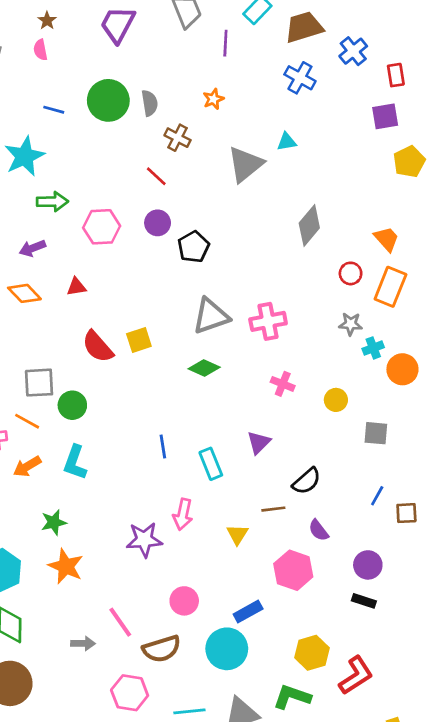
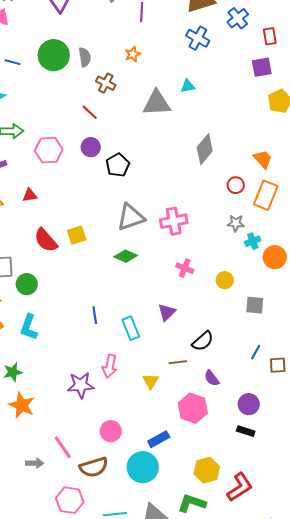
gray triangle: (245, 164) -> (157, 103), turned 36

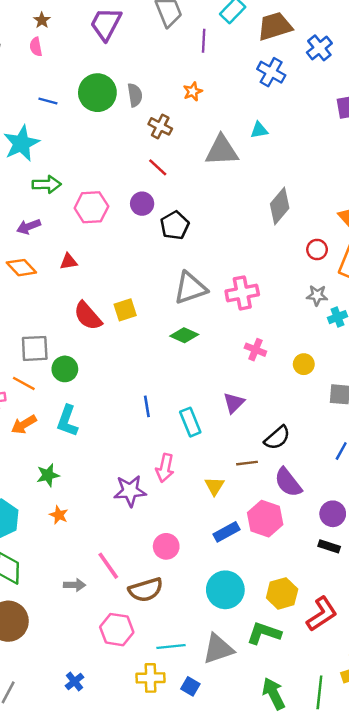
red line: (90, 112) -> (158, 167), moved
purple semicircle: (212, 378) -> (288, 482), size x1.5
orange star: (22, 405) -> (59, 515), size x0.6
blue rectangle: (159, 439) -> (227, 532), moved
cyan circle: (143, 467) -> (225, 590), moved

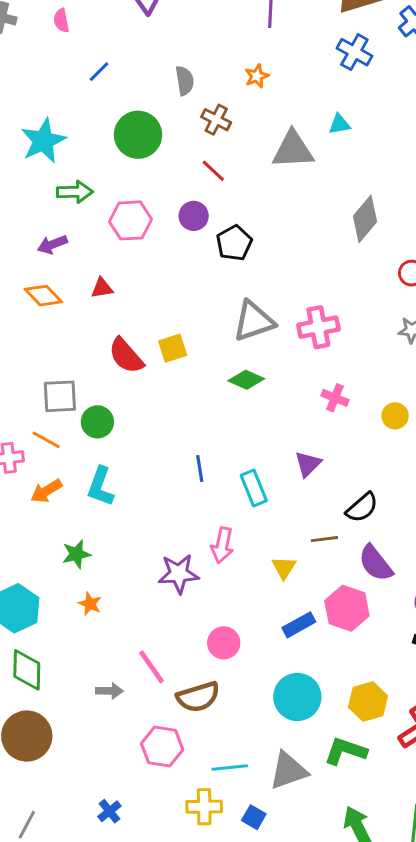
green circle: (97, 93) -> (138, 135), moved
blue line: (48, 101) -> (99, 72), moved, turned -60

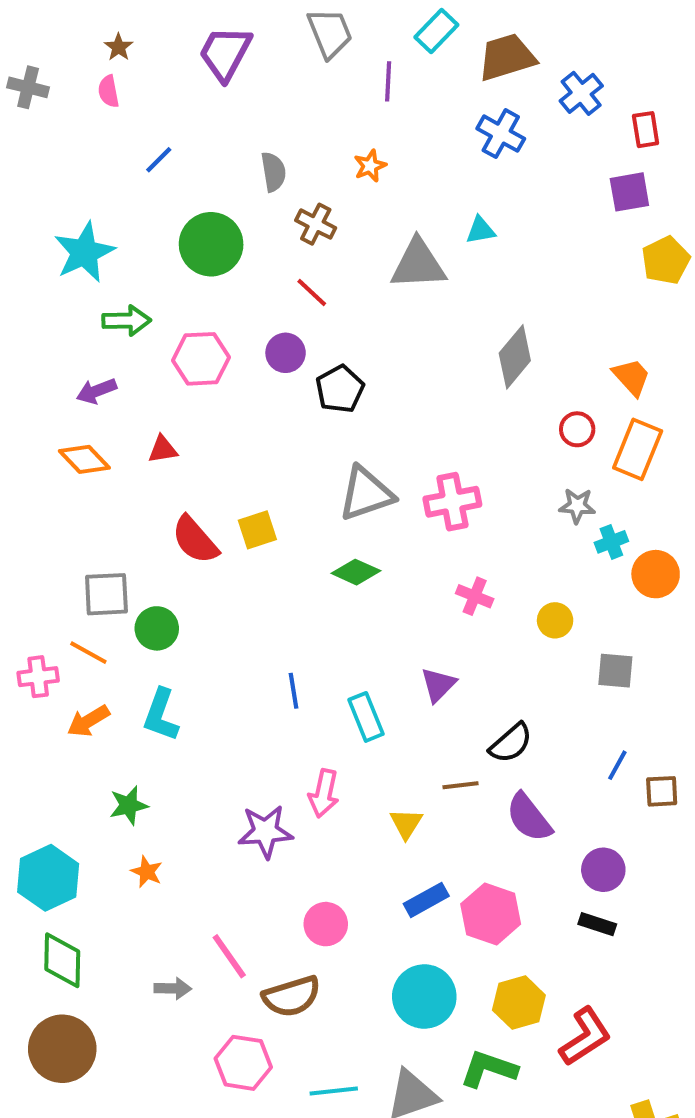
pink hexagon: (347, 608) -> (491, 914), moved

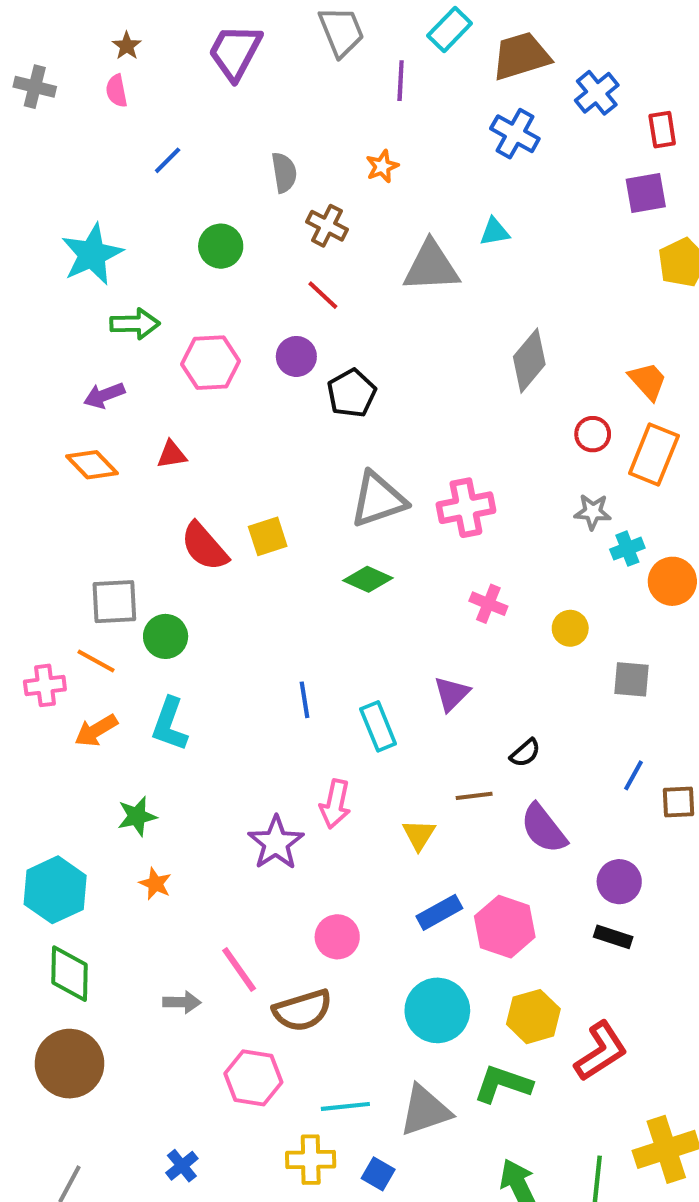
green circle: (211, 244) -> (221, 246), size x0.7
black semicircle: (511, 743) -> (525, 753), size x0.7
purple star: (265, 832) -> (276, 843), turned -30

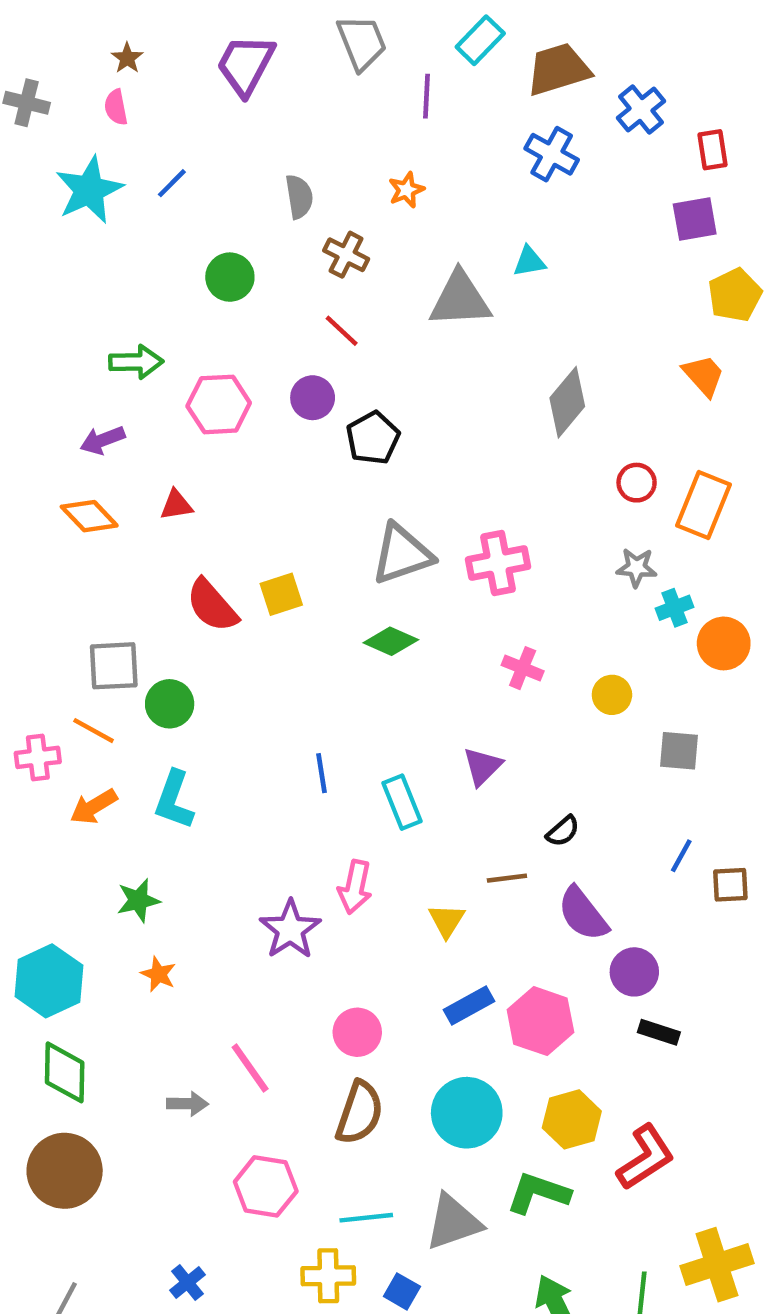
cyan star: (92, 254) -> (89, 190), moved
orange trapezoid: (648, 381) -> (704, 375), moved
purple circle: (619, 882) -> (634, 972), moved
brown semicircle: (302, 1010) -> (359, 1113), moved, turned -54

